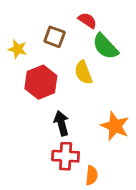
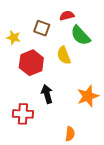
red semicircle: (88, 20) -> (67, 16), turned -48
orange star: (115, 126) -> (88, 96), turned 30
red cross: (66, 156) -> (23, 114), moved

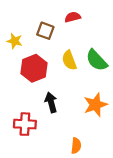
green semicircle: (80, 35) -> (97, 60), moved

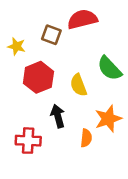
red semicircle: (73, 17) -> (82, 19), size x1.6
yellow semicircle: (69, 60) -> (78, 85), moved
orange semicircle: (76, 146) -> (86, 138), moved

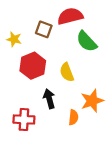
green semicircle: (109, 68) -> (87, 41), moved

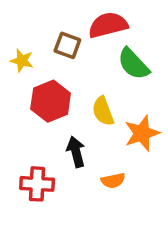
orange star: (92, 101) -> (142, 133), moved
orange semicircle: (73, 117) -> (113, 181), turned 72

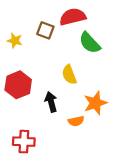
red hexagon: (51, 101) -> (18, 85), moved
orange star: (142, 133) -> (95, 103), moved
red cross: (37, 184) -> (24, 142), moved

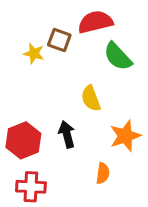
yellow star: (15, 41) -> (34, 53), moved
red hexagon: (18, 85) -> (23, 140), moved
orange semicircle: (76, 121) -> (103, 173), moved, turned -70

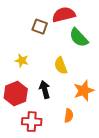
yellow star: (34, 53) -> (22, 61), moved
red cross: (31, 187) -> (32, 122), moved

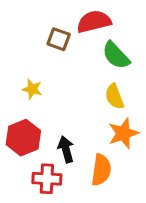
yellow semicircle: (61, 66) -> (114, 96), moved
black arrow: (45, 90) -> (66, 149), moved
orange semicircle: (69, 116) -> (101, 170), size x1.5

